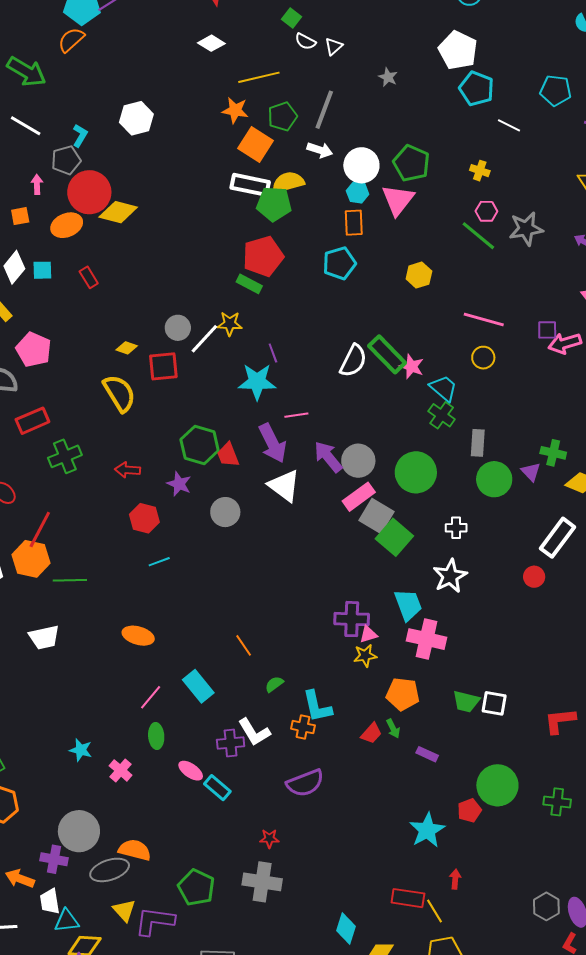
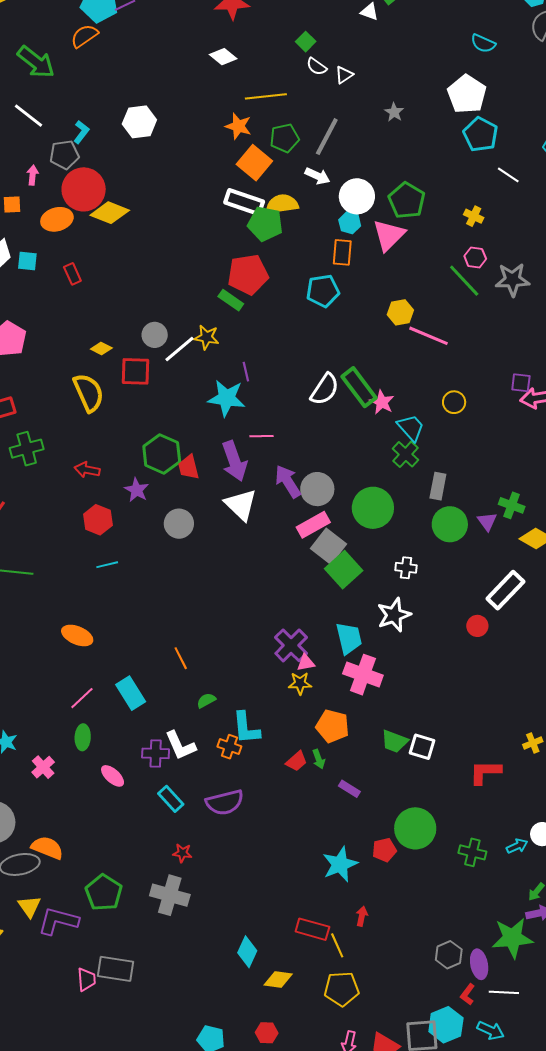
pink line: (484, 320) -> (428, 336), moved
purple cross: (352, 619) -> (291, 645), turned 36
cyan rectangle: (217, 788) -> (171, 799), moved

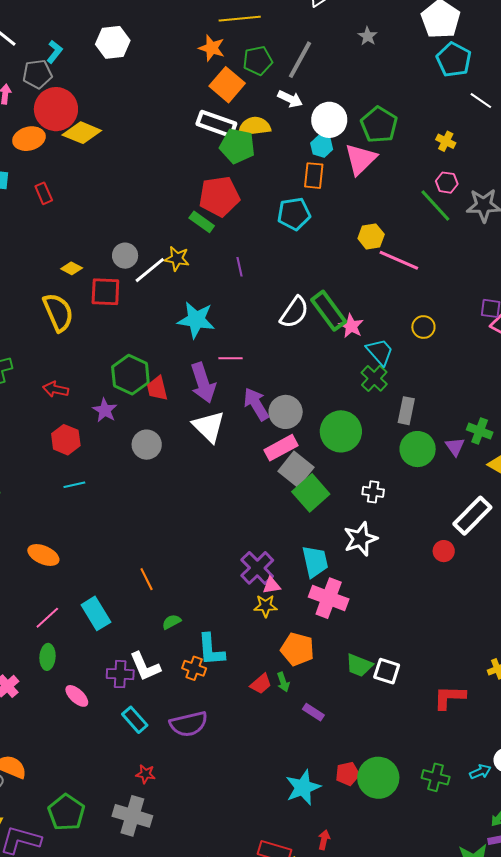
purple line: (246, 372) -> (239, 267), moved
green circle: (415, 828) -> (378, 778), moved

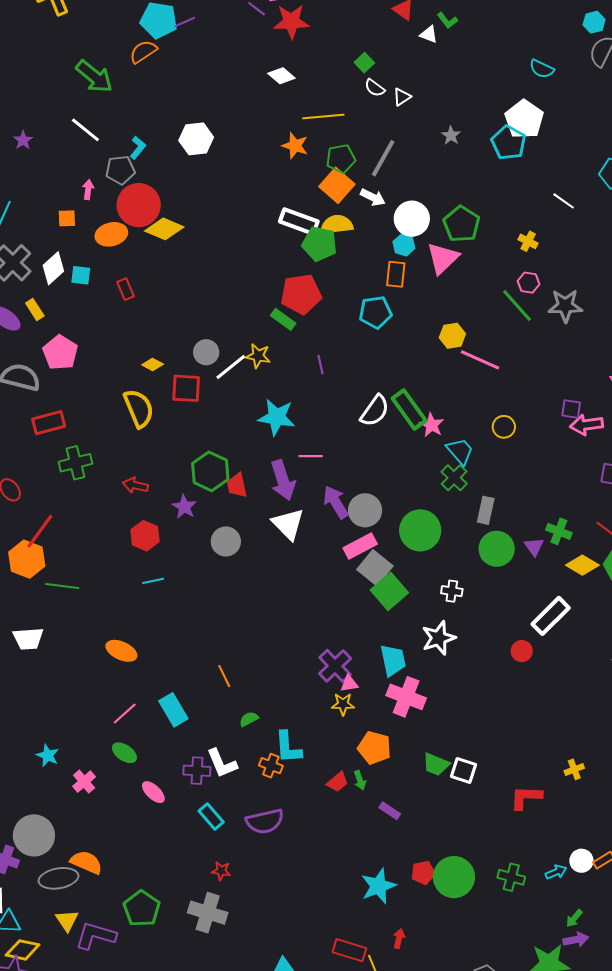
cyan pentagon: (454, 60) -> (509, 143), moved
orange square: (227, 85) -> (337, 185), moved
green ellipse: (47, 657) -> (124, 753), turned -60

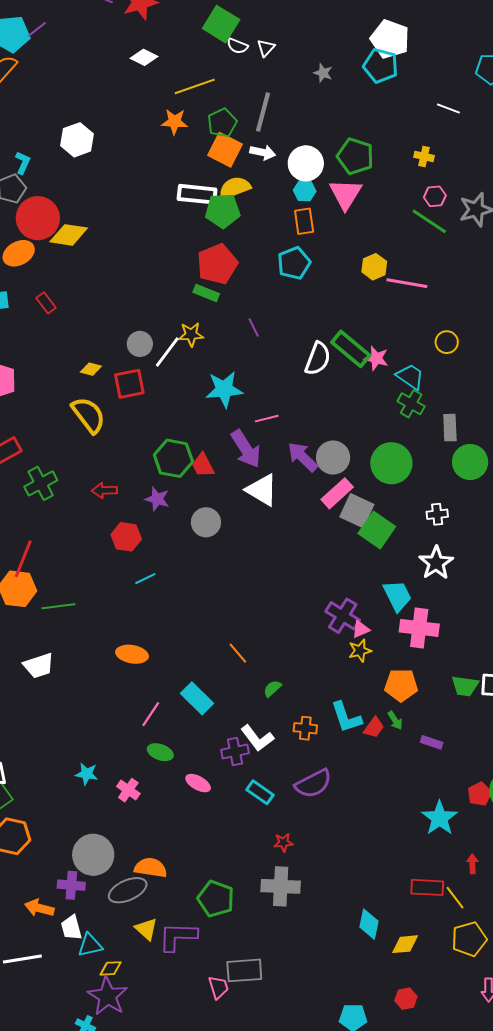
green square: (364, 63) -> (221, 24), size x1.8
cyan L-shape: (288, 747) -> (346, 717), moved
yellow diamond: (23, 950) -> (111, 968), size x0.7

